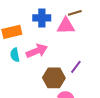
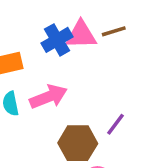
blue cross: (42, 18) -> (57, 40), turned -30
pink triangle: (66, 26) -> (81, 35), moved

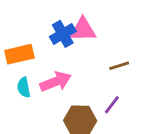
brown line: (114, 31) -> (119, 66), moved

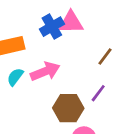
brown line: (119, 66) -> (105, 56), turned -36
cyan semicircle: (24, 87) -> (15, 77), turned 48

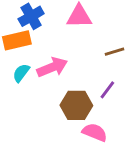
blue cross: (52, 27) -> (31, 16), moved
brown line: (105, 56) -> (114, 52), turned 36

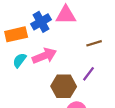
blue cross: (31, 16) -> (41, 22), moved

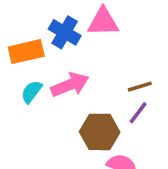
blue cross: (41, 22) -> (65, 32), turned -30
brown line: (94, 43) -> (140, 87), moved

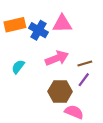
orange rectangle: (26, 52) -> (15, 25), moved
pink arrow: (70, 85) -> (57, 58), moved

